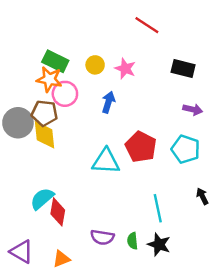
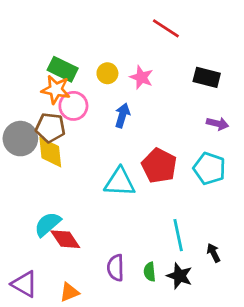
black arrow: (202, 196) -> (213, 253), moved
red diamond: (58, 212) -> (65, 239), turned -44
purple semicircle: (102, 237) -> (116, 268), turned 80

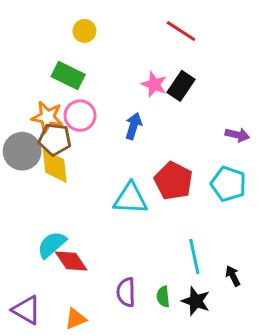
yellow circle: (107, 73) -> (84, 31), moved
black rectangle: (207, 77) -> (181, 86), moved, turned -70
orange star: (56, 90) -> (47, 117), moved

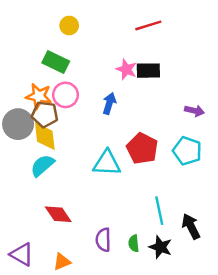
red line: (181, 31) -> (148, 25), turned -50
black rectangle: (181, 86) -> (148, 71), turned 55
cyan semicircle: (52, 245) -> (42, 166), moved
black arrow: (233, 276) -> (191, 226), size x1.5

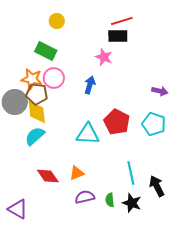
black rectangle: (148, 71) -> (118, 36), moved
purple semicircle: (103, 240) -> (85, 197), turned 78
orange triangle: (62, 262) -> (77, 173), moved

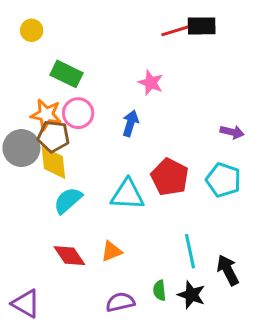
yellow circle: (57, 21) -> (32, 30), moved
black rectangle: (118, 36) -> (202, 26), moved
cyan semicircle: (35, 136) -> (68, 200), moved
purple semicircle: (85, 197) -> (120, 302), moved

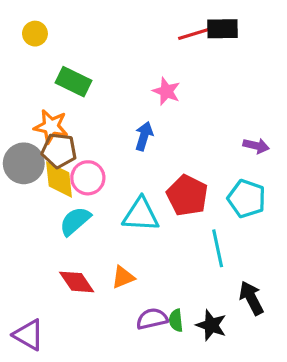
pink circle: (78, 113) -> (88, 178), moved
cyan line: (190, 251) -> (218, 248), moved
purple semicircle: (120, 302) -> (152, 319), moved

